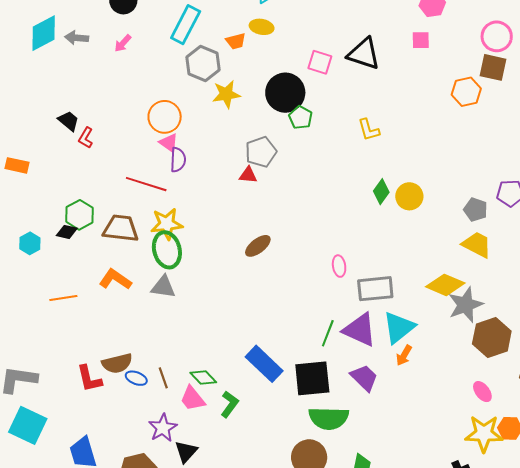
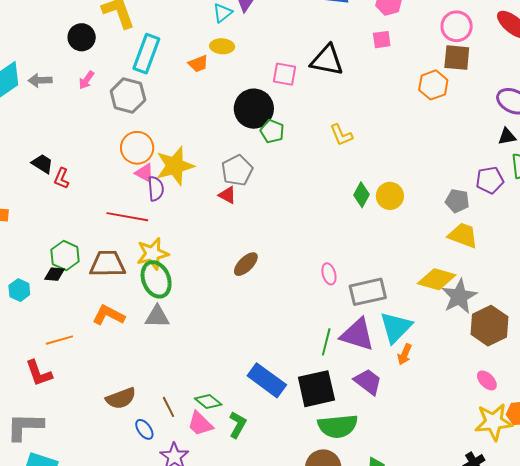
gray hexagon: (203, 63) -> (128, 96), moved
yellow star: (226, 94) -> (175, 166), moved, size x1.4
red triangle: (248, 175) -> (227, 195), turned 30
blue ellipse: (136, 378) -> (144, 429), moved, turned 40
red L-shape: (89, 379) -> (39, 373), moved

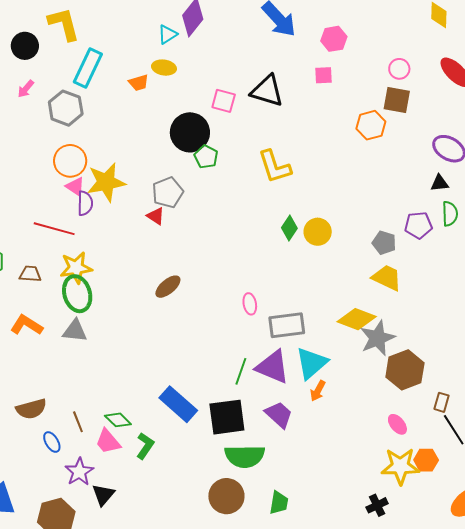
pink circle: (457, 26) -> (399, 69), size x0.7
yellow L-shape: (341, 135) -> (275, 167), size x1.5
brown trapezoid: (108, 264) -> (30, 274), size x0.6

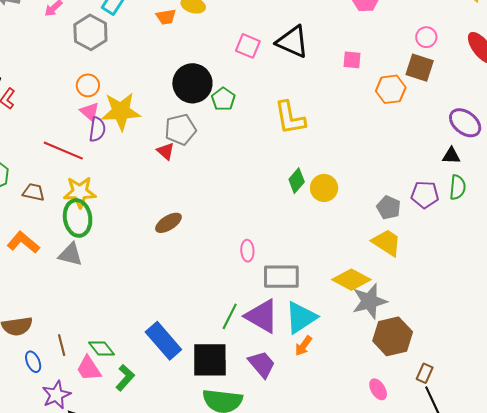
pink square: (324, 75) -> (352, 60), moved
black circle: (190, 132) -> (192, 83), moved
orange circle: (70, 161) -> (88, 85), size x0.7

